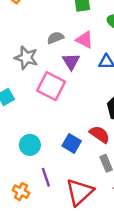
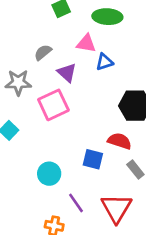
pink triangle: (84, 40) -> (86, 43), moved
pink square: (51, 86) -> (53, 105), turned -36

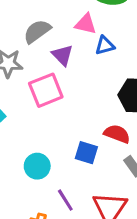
gray semicircle: (43, 52) -> (37, 31), size x1.4

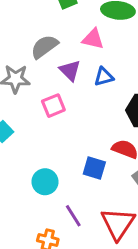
blue triangle: (105, 46) -> (104, 77), moved
pink square: (46, 90) -> (53, 106), size x0.7

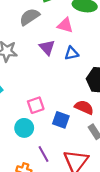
gray semicircle: (44, 47) -> (30, 17), moved
pink square: (53, 106) -> (36, 105), moved

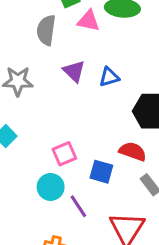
gray semicircle: (30, 17) -> (46, 30), turned -45
pink triangle: (65, 25) -> (88, 21), moved
purple line: (44, 154) -> (78, 206), moved

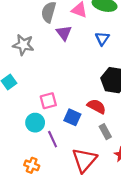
purple triangle: (74, 71) -> (64, 33), moved
blue triangle: (109, 77) -> (102, 38), moved, turned -48

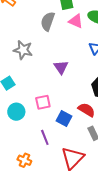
purple triangle: (64, 33) -> (61, 67), moved
cyan circle: (35, 123) -> (16, 112), moved

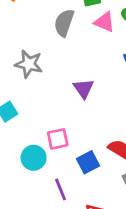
cyan circle: (16, 112) -> (34, 158), moved
blue square: (64, 119) -> (88, 162), turned 35

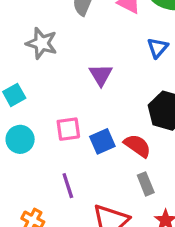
cyan circle: (34, 158) -> (20, 139), moved
blue square: (88, 162) -> (102, 141), moved

